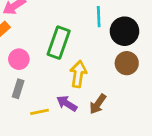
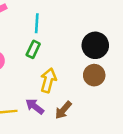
cyan line: (99, 17) -> (37, 23), moved
green rectangle: (59, 43) -> (33, 49), size x0.6

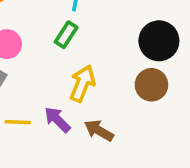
brown arrow: (63, 110) -> (99, 131), turned 72

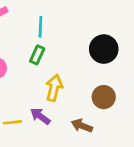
brown circle: (151, 85) -> (104, 97), moved
brown arrow: (99, 131) -> (82, 126), moved

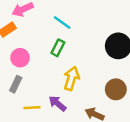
cyan line: (40, 27) -> (62, 23), turned -60

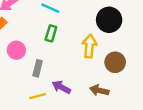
yellow arrow: (71, 78) -> (89, 46), moved
gray rectangle: (16, 84) -> (38, 68), moved

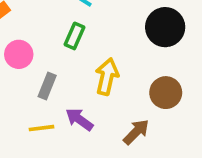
yellow arrow: (89, 46) -> (107, 77), moved
brown arrow: (99, 90) -> (136, 132), turned 114

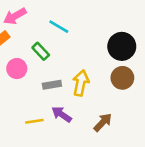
green rectangle: (74, 36) -> (41, 51), moved, turned -66
gray rectangle: (47, 86) -> (52, 85), moved, turned 60
brown circle: (166, 93) -> (122, 78), moved

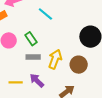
green rectangle: (41, 51) -> (31, 39), moved
brown circle: (122, 78) -> (79, 65), moved

